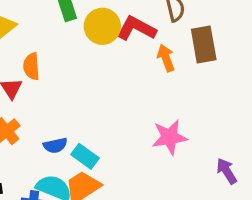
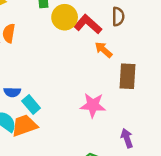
brown rectangle: (204, 45) -> (127, 76), moved
orange arrow: (166, 58) -> (103, 50), turned -42

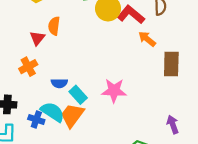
pink star: (93, 105) -> (114, 91), moved
orange trapezoid: (24, 125) -> (72, 115), turned -32

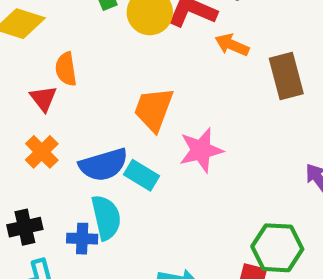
blue semicircle: (59, 83) -> (104, 165), size x1.6
cyan semicircle: (53, 112) -> (106, 217), turned 60
orange trapezoid: (72, 115) -> (154, 109), moved

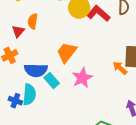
orange arrow: (232, 45) -> (120, 68), moved
pink star: (201, 150) -> (82, 78), turned -30

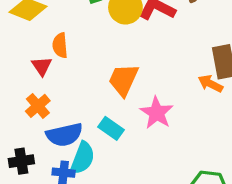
blue semicircle: (36, 70) -> (64, 135), moved
cyan semicircle: (29, 95) -> (83, 158), turned 30

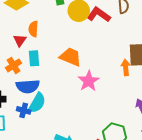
orange trapezoid: (123, 80) -> (71, 57), turned 80
orange arrow: (210, 84) -> (126, 67), turned 49
cyan rectangle: (111, 128) -> (34, 58), moved, turned 42

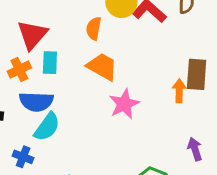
orange semicircle: (33, 29) -> (94, 28), moved
red triangle: (20, 40) -> (32, 35), size x1.6
blue cross: (24, 110) -> (23, 157), moved

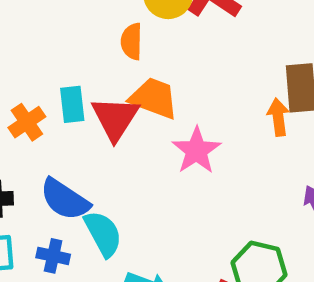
red triangle: (32, 35) -> (115, 118), moved
blue semicircle: (36, 102) -> (65, 199), moved, turned 40
cyan semicircle: (47, 127) -> (103, 234), moved, turned -56

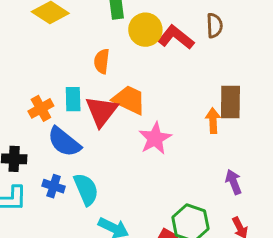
orange semicircle: (132, 41) -> (102, 61), moved
blue semicircle: (65, 199) -> (64, 142), moved
blue cross: (53, 256) -> (54, 186), moved

